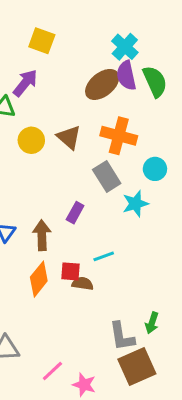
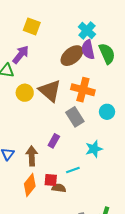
brown triangle: (69, 137) -> (50, 91), size x1.4
cyan star: (135, 204) -> (94, 149), moved

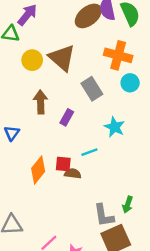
orange cross: (83, 90) -> (118, 55), moved
cyan star: (94, 149) -> (115, 127), turned -30
brown arrow: (32, 156) -> (41, 102), moved

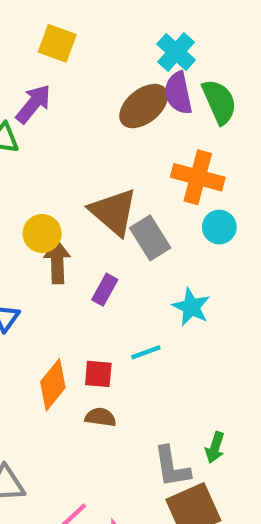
brown triangle: (62, 58) -> (113, 212), moved
yellow circle: (32, 60) -> (42, 233), moved
brown semicircle: (73, 174) -> (100, 417), moved

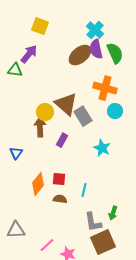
yellow circle: (42, 233) -> (45, 112), moved
cyan line: (146, 352) -> (84, 190), moved, turned -56

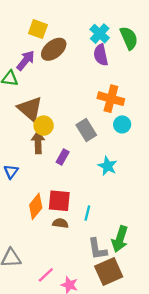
green semicircle: (115, 53) -> (129, 38), moved
brown ellipse: (80, 55) -> (54, 49), moved
brown triangle: (66, 104) -> (30, 109), moved
red square: (59, 179) -> (59, 201), size x1.5
green arrow: (113, 213) -> (120, 239), size x1.6

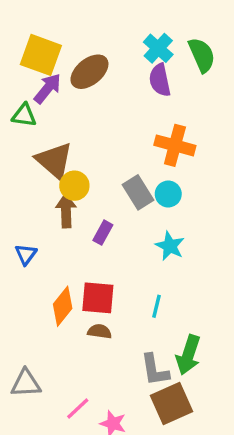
yellow square: (38, 29) -> (41, 55), moved, size x1.4
cyan circle: (122, 124) -> (168, 194), moved
cyan line: (87, 213) -> (156, 306), moved

